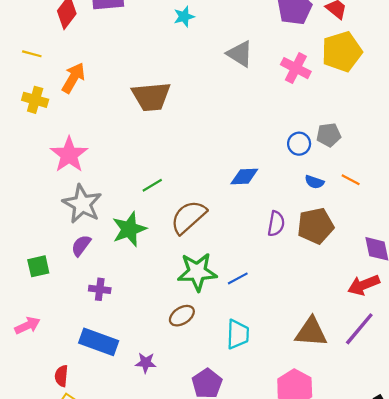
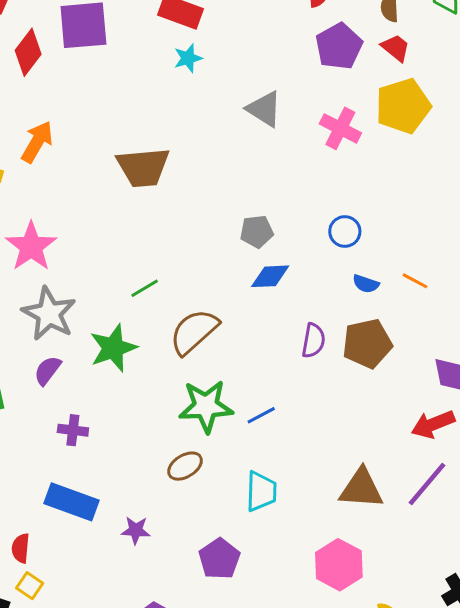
gray pentagon: (329, 135) -> (257, 231), moved

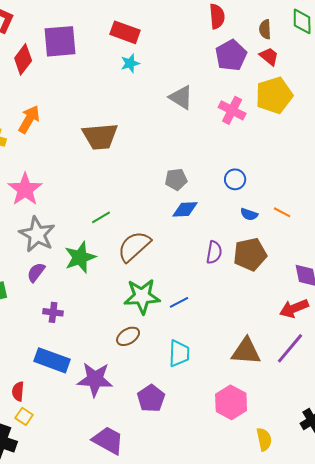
purple star: (136, 530) -> (95, 379), size x1.8

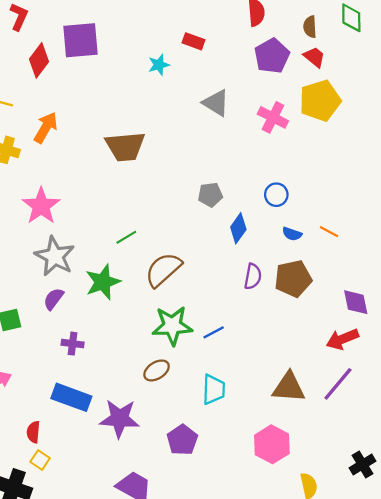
red rectangle: (125, 32) -> (193, 41), moved, size x0.7
blue diamond: (185, 209) -> (238, 228), moved, turned -52

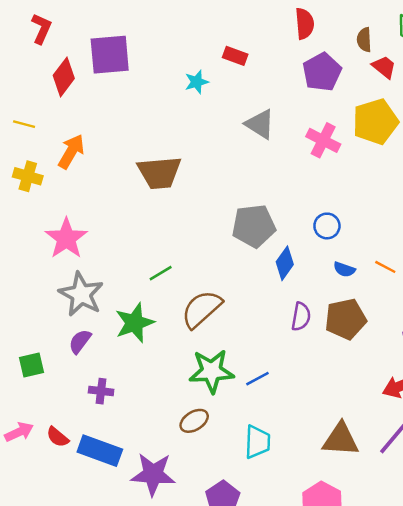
red trapezoid: (314, 57) -> (384, 67), moved
gray pentagon: (210, 195) -> (254, 226), size x1.6
red semicircle: (33, 432) -> (58, 437), moved, turned -55

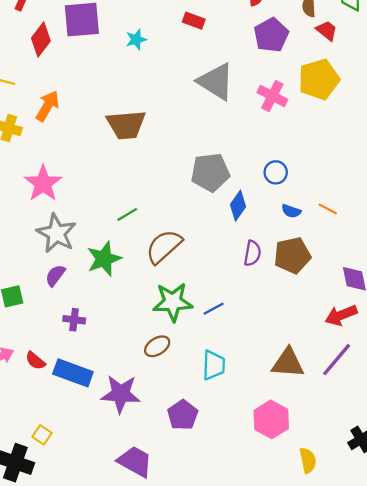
cyan star: (197, 82) -> (136, 39), moved
gray triangle: (260, 124) -> (216, 82), size x1.4

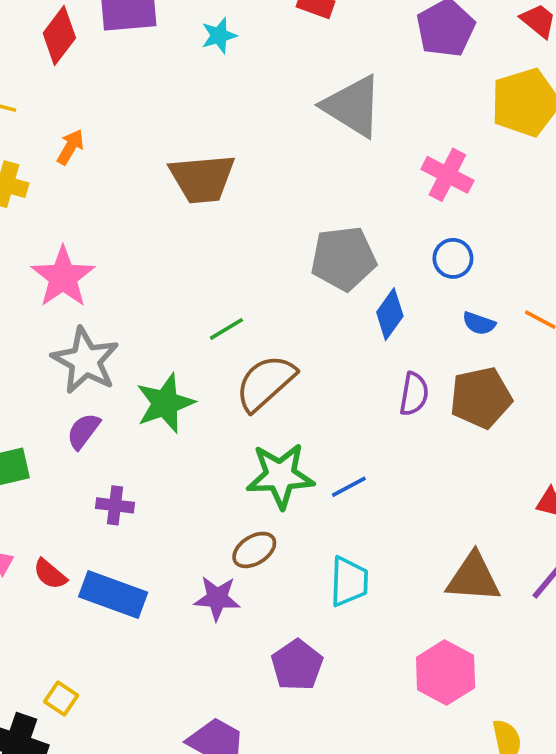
pink cross: (272, 96) -> (447, 175), moved
orange arrow: (48, 106) -> (70, 147), size x0.7
green line: (127, 214) -> (226, 329), moved
purple star: (121, 394) -> (217, 598), moved, size x0.7

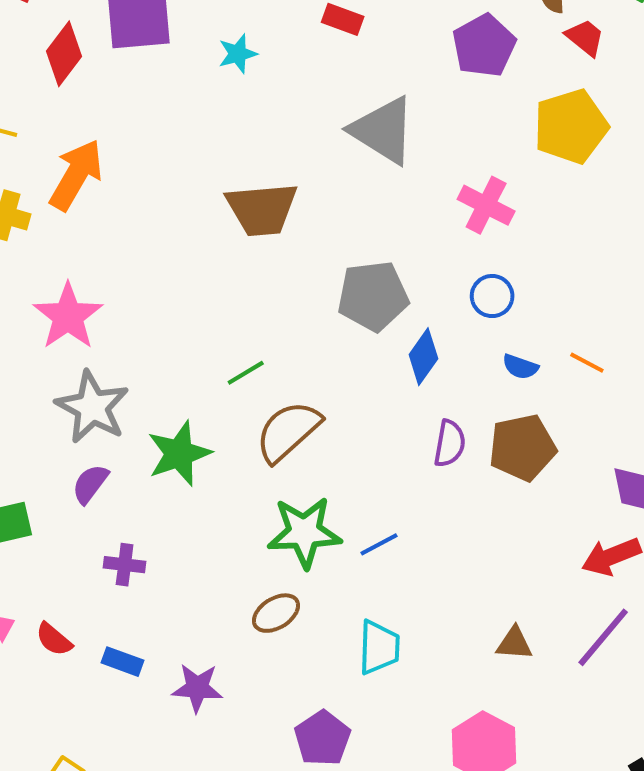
orange arrow: (70, 147) -> (76, 175), size x1.8
brown trapezoid: (202, 179) -> (262, 209), moved
brown triangle: (473, 578) -> (514, 643), size x0.6
blue rectangle: (113, 595) -> (123, 662), size x0.6
purple star: (217, 598) -> (197, 688), moved

